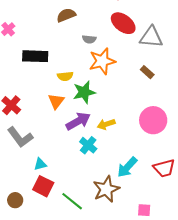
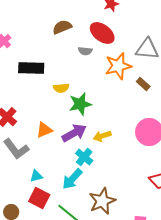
red ellipse: (123, 23) -> (102, 33), moved
orange star: (102, 61) -> (118, 66), moved
orange triangle: (56, 101) -> (44, 130), moved, turned 30
cyan arrow: (127, 167) -> (72, 179), moved

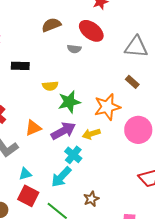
orange star: (118, 66) -> (107, 107), moved
black rectangle: (31, 68) -> (20, 66), size x0.7
brown star: (102, 201) -> (91, 199), size x0.6

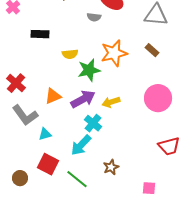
orange star: (107, 107) -> (114, 53), moved
cyan triangle: (25, 174) -> (45, 134), moved

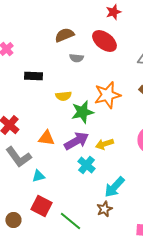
gray semicircle: (94, 17) -> (76, 58), moved
orange triangle: (53, 96) -> (46, 138), turned 30
cyan arrow: (81, 145) -> (114, 187), moved

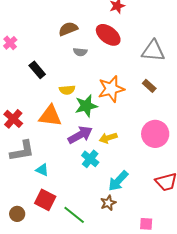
black rectangle: (33, 76) -> (37, 70), turned 48
orange triangle: (46, 138) -> (50, 116), moved, size x1.4
gray L-shape: (18, 157) -> (22, 151), turned -64
cyan triangle: (38, 176) -> (42, 170), turned 40

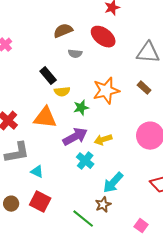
black rectangle: (37, 70) -> (48, 76), moved
green star: (86, 106) -> (81, 108), size x0.7
brown circle: (17, 214) -> (11, 204), moved
green line: (74, 215) -> (83, 219), moved
pink square: (146, 224) -> (141, 226), turned 32

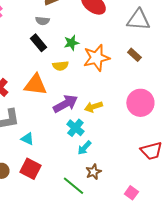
gray semicircle: (75, 54) -> (42, 21), moved
yellow semicircle: (62, 92) -> (60, 66), moved
green star: (81, 108) -> (71, 43), moved
cyan arrow: (113, 183) -> (84, 148), moved, size x0.7

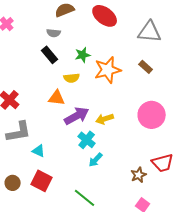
orange triangle: (35, 85) -> (57, 98), moved, size x0.7
brown star: (93, 172) -> (139, 175), moved

